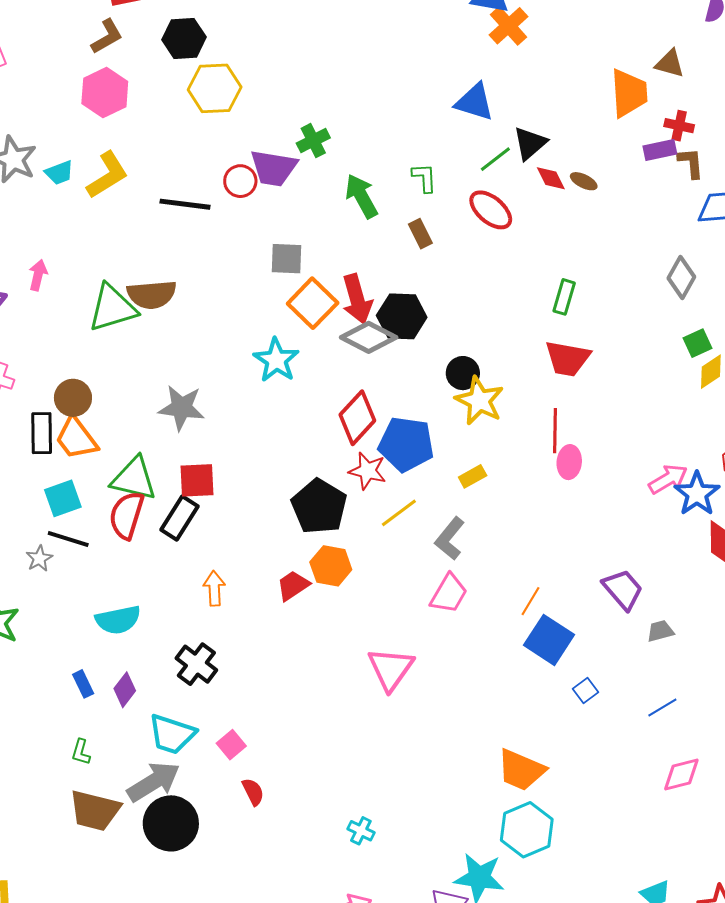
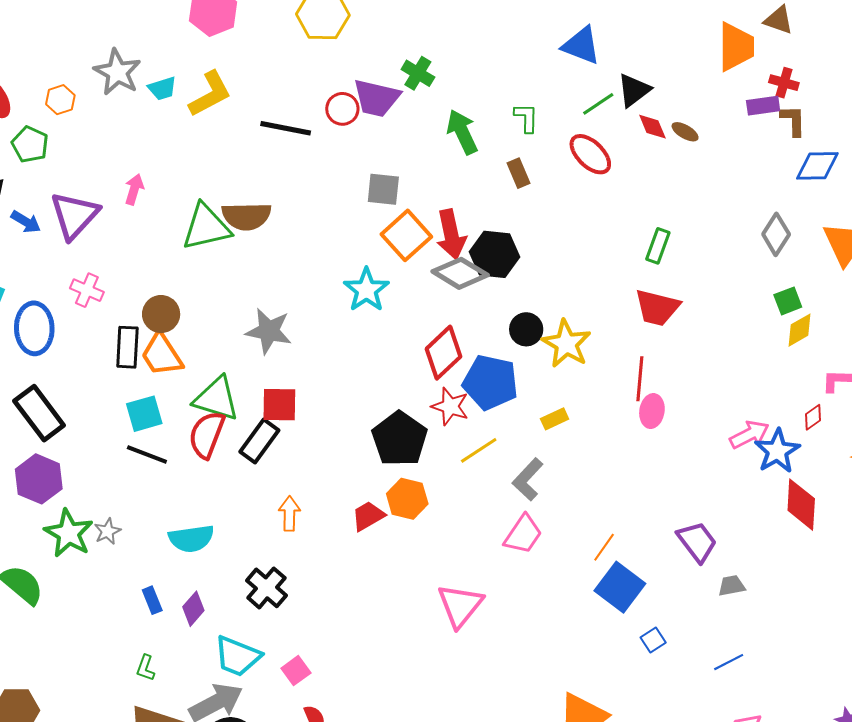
green cross: (313, 141) -> (418, 73), turned -36
black circle: (463, 373) -> (526, 329), moved
gray star: (39, 558) -> (107, 531), moved

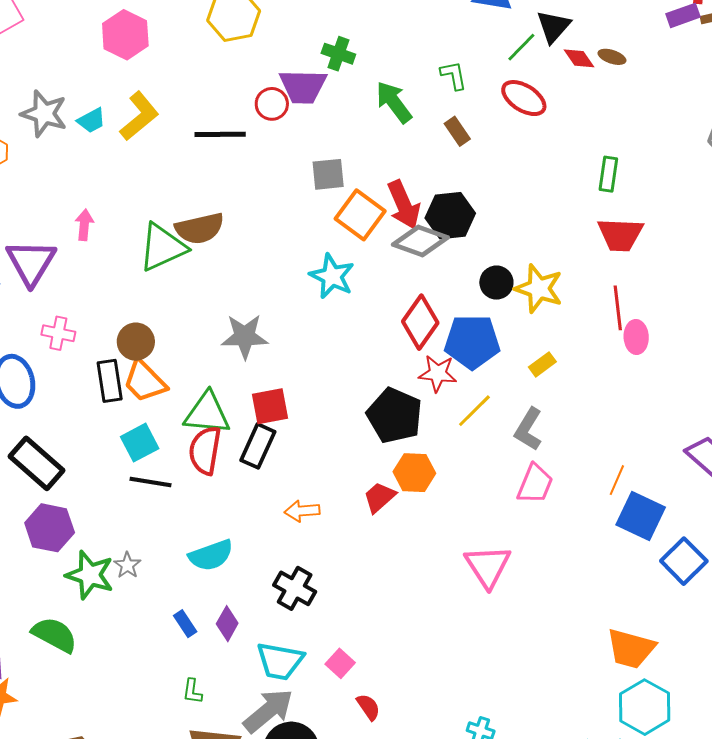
orange arrow: (289, 514) -> (302, 511), turned -84
blue square: (653, 640) -> (684, 561), size x1.8

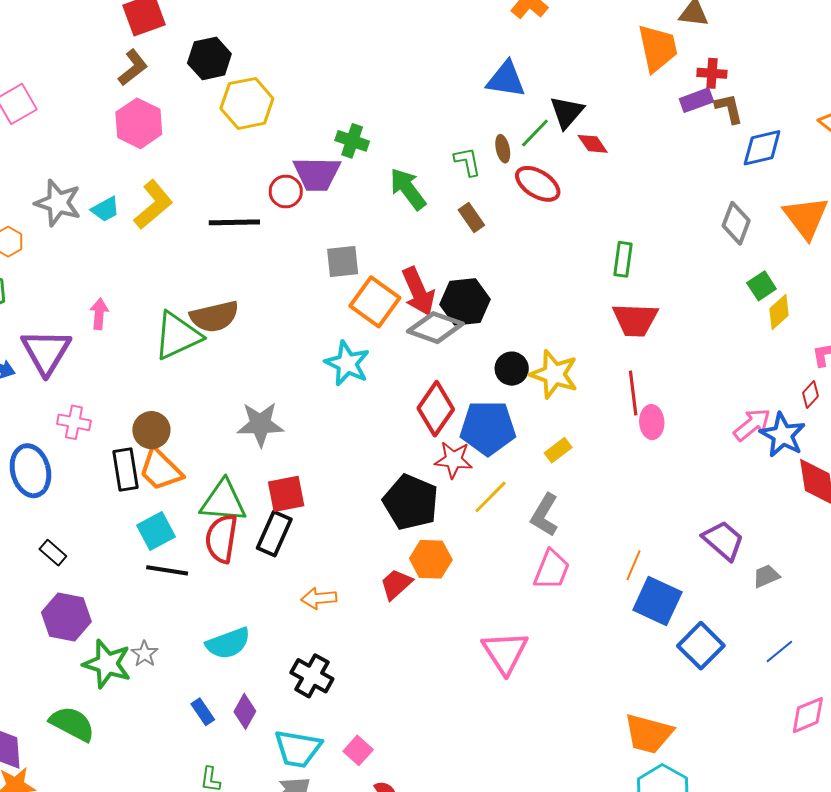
brown ellipse: (612, 57) -> (503, 149), moved, turned 60
black rectangle: (36, 463) -> (53, 553), size x0.5

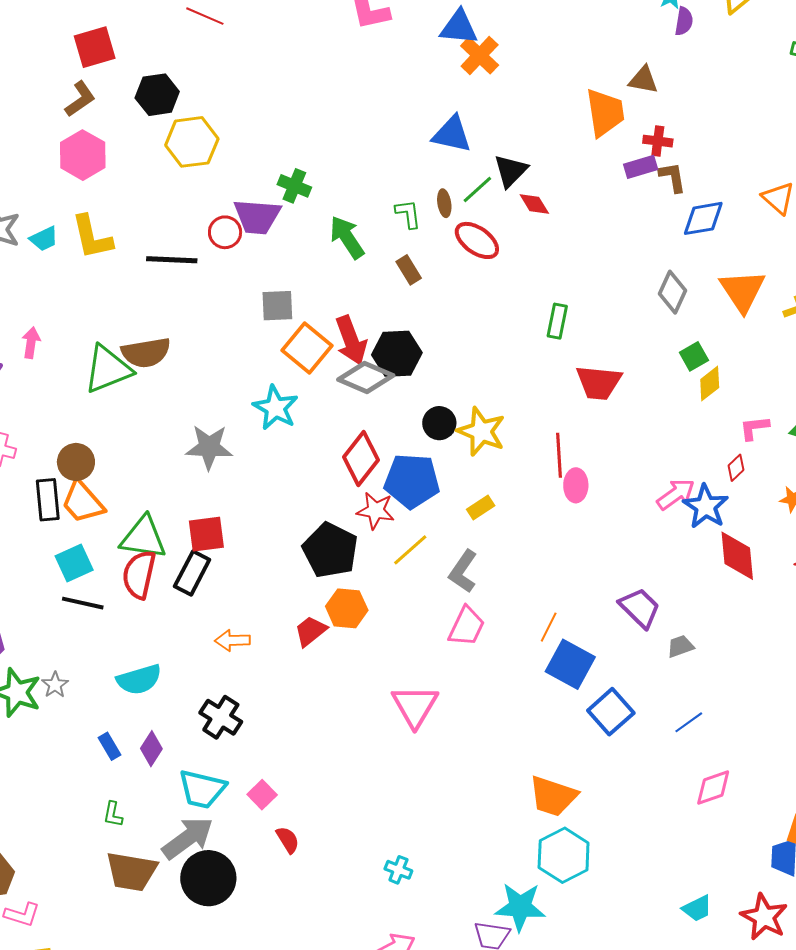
yellow L-shape: (153, 205) -> (92, 237), turned 114
red trapezoid: (635, 320) -> (599, 383), moved
gray star: (260, 424) -> (209, 447), moved

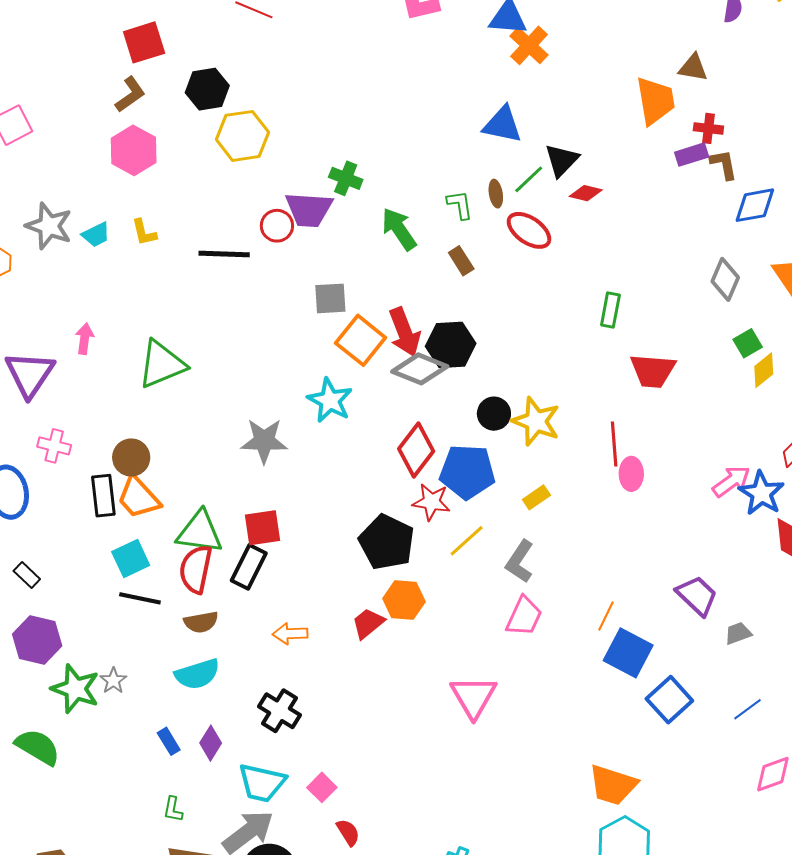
red diamond: (534, 204) -> (586, 193), turned -44
yellow L-shape: (92, 237) -> (144, 232), size x0.6
brown semicircle: (146, 353) -> (201, 622), moved, size x0.7

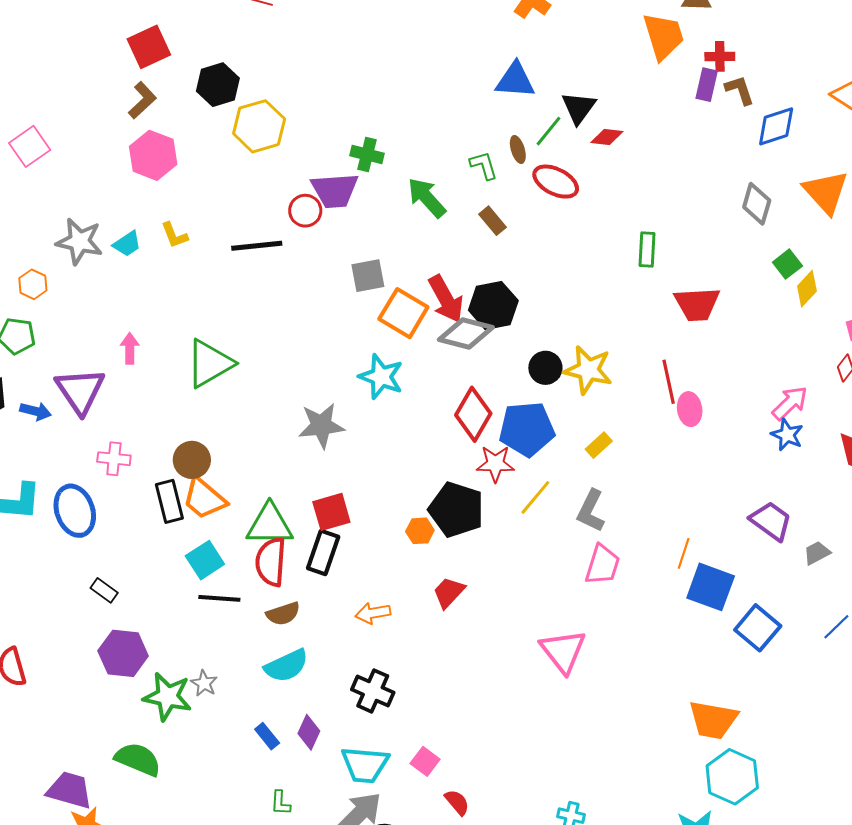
purple rectangle: (692, 155) -> (707, 85), turned -52
blue star: (761, 493) -> (787, 435), moved, size x0.7
orange hexagon: (404, 600) -> (420, 531), moved, size x0.7

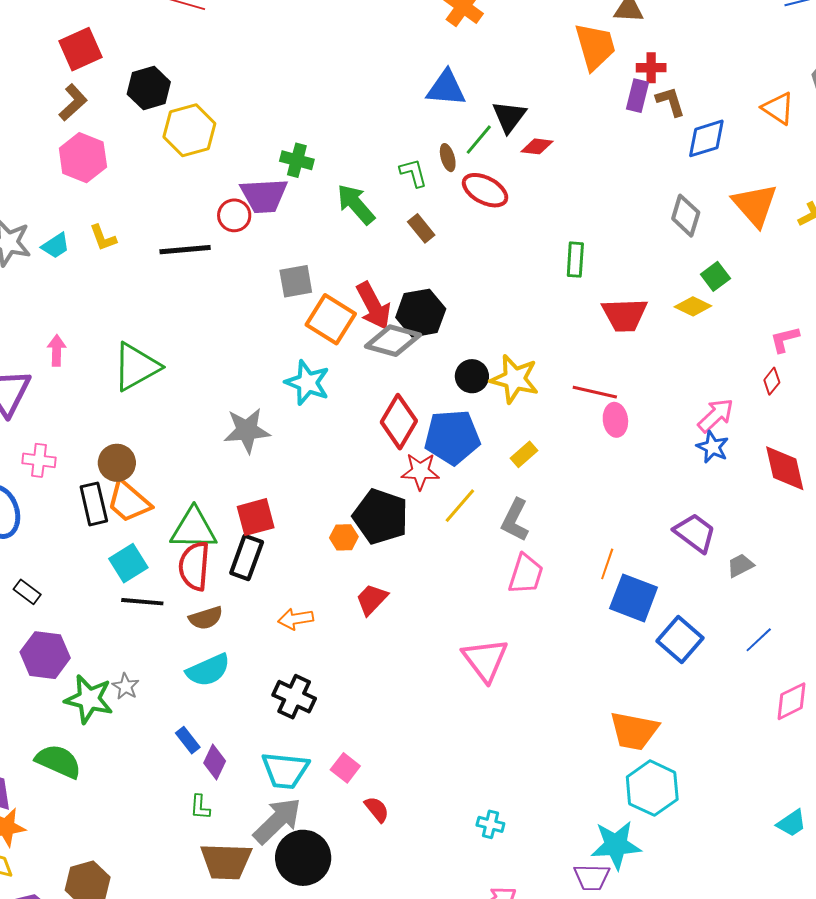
yellow diamond: (807, 289) -> (693, 306), moved, turned 72
red line: (669, 382) -> (595, 392), turned -66
purple diamond: (309, 732) -> (215, 762), moved

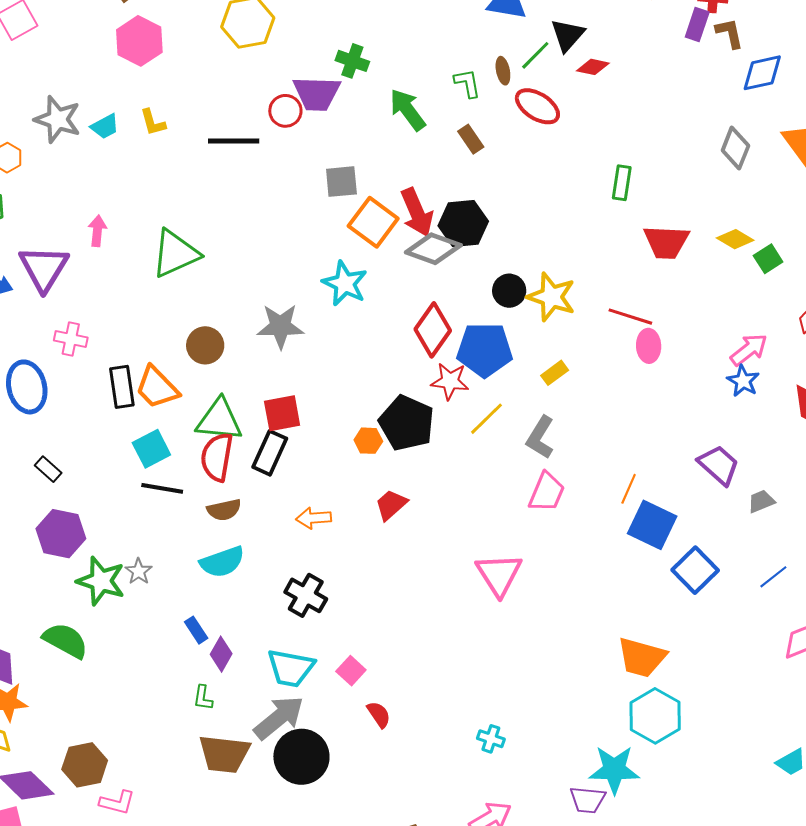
green square: (715, 276) -> (768, 259), moved
brown circle: (117, 463) -> (205, 345), moved

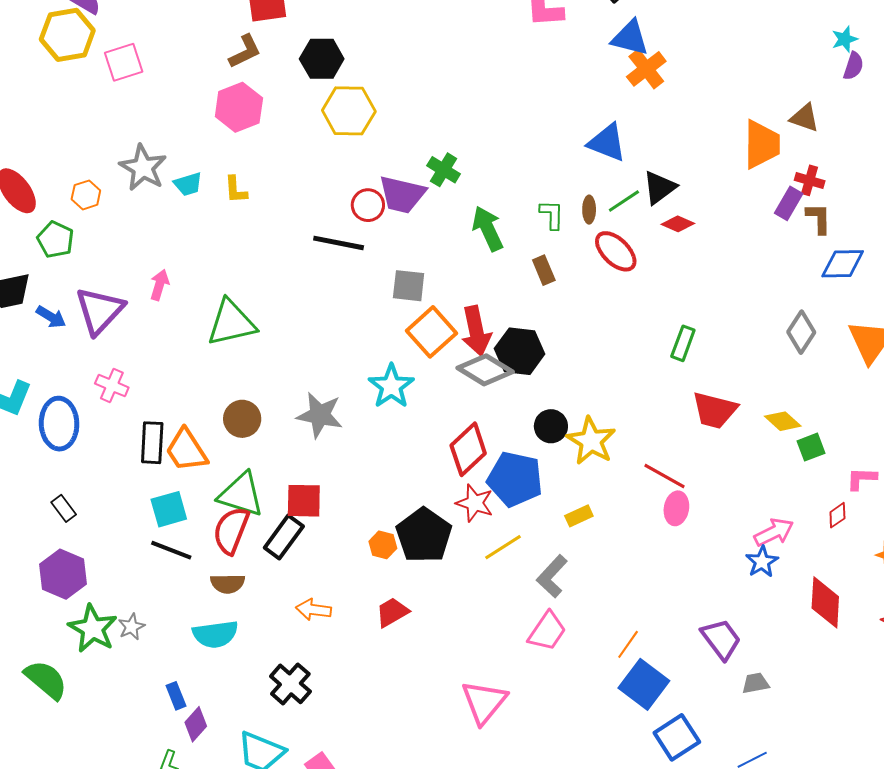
black line: (234, 141) -> (339, 243), moved

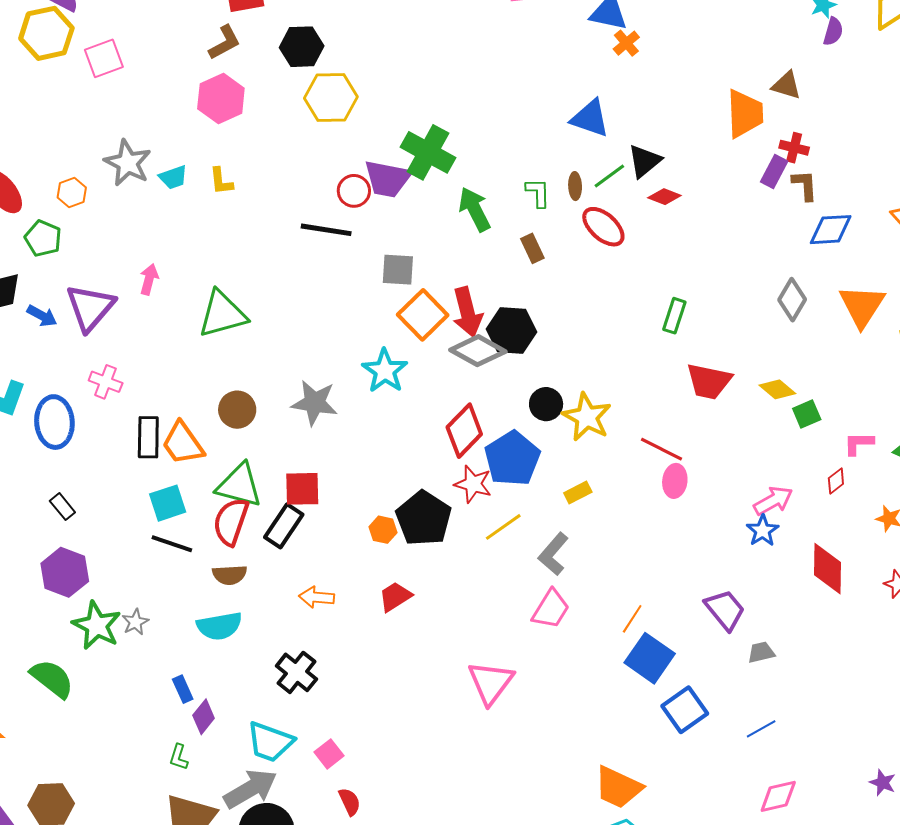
orange cross: (646, 69) -> (626, 43), size x0.7
green cross: (444, 170) -> (428, 152), size x1.6
blue pentagon: (515, 479) -> (512, 459), turned 30

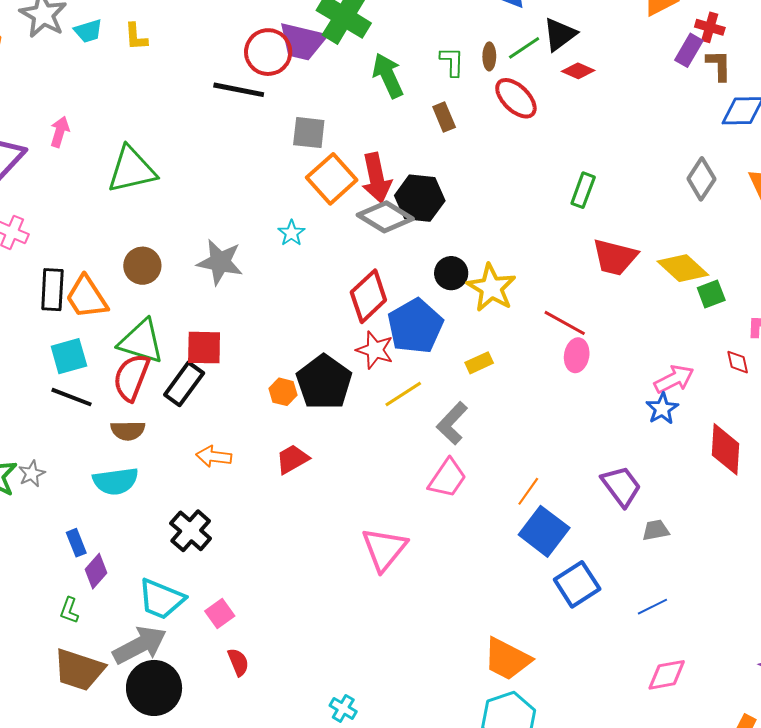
red circle: (354, 191) -> (268, 52), size x1.4
cyan star: (385, 371) -> (292, 233), size x0.6
yellow diamond: (777, 389) -> (683, 268), size x1.4
red diamond: (836, 481) -> (738, 362), turned -68

